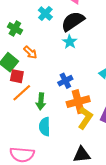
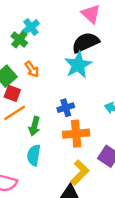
cyan cross: (45, 14) -> (31, 27), moved
cyan star: (70, 42) -> (78, 65), size x1.6
yellow L-shape: (85, 118) -> (80, 173), moved

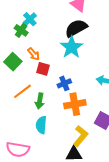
red square: (12, 93) -> (43, 69), moved

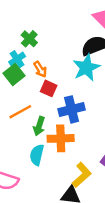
cyan cross: (30, 19) -> (17, 59), moved
blue cross: (64, 83) -> (72, 109), size x1.5
orange cross: (75, 104) -> (61, 138), moved

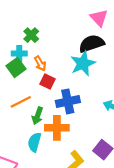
cyan cross: (17, 59) -> (19, 53), turned 32

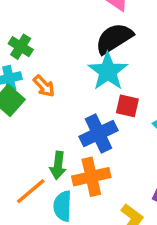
red square: (47, 81) -> (127, 106), moved
orange line: (21, 102) -> (31, 191), moved

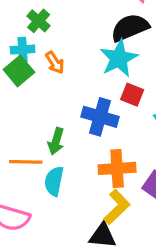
blue cross: (98, 134) -> (100, 117), turned 32
orange cross: (91, 177) -> (117, 168), moved
orange line: (31, 191) -> (26, 162), turned 32

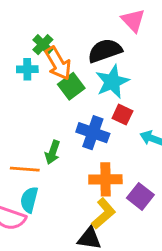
black semicircle: (130, 28) -> (105, 51), moved
orange arrow: (55, 63) -> (58, 63), moved, size x1.6
green square: (19, 71) -> (71, 86), moved
cyan semicircle: (54, 181) -> (29, 200), moved

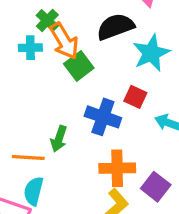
cyan star: (112, 82) -> (151, 53), moved

